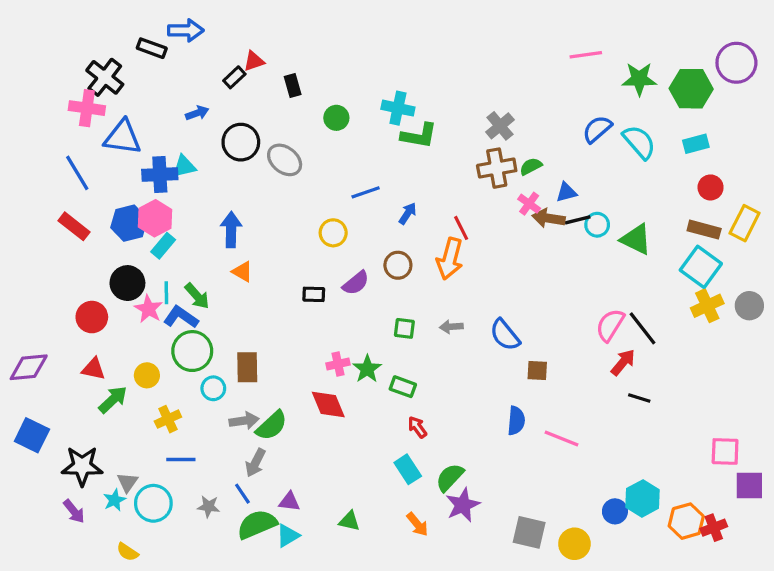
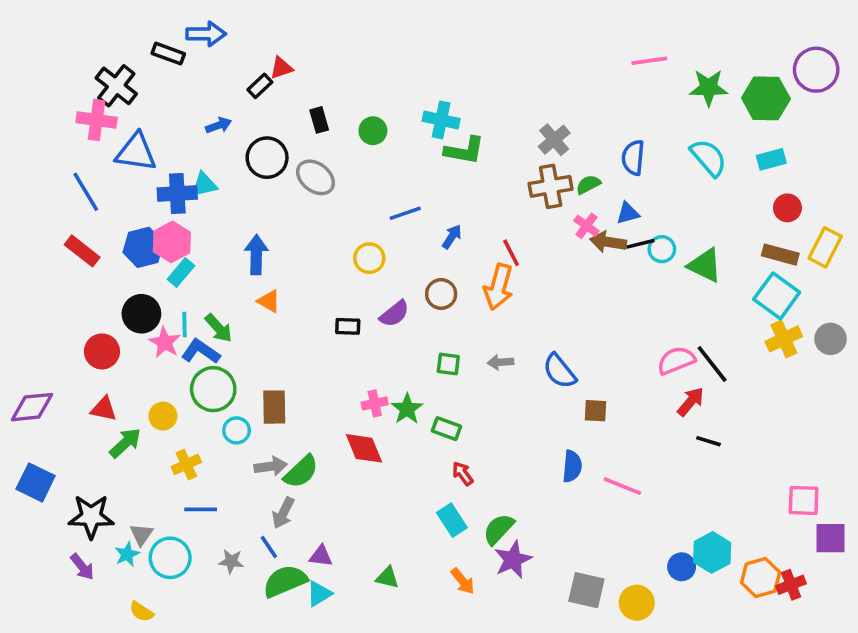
black rectangle: (293, 85) -> (319, 120), moved
blue semicircle: (597, 129) -> (633, 158), moved, turned -44
pink semicircle: (610, 325) -> (676, 360), turned 36

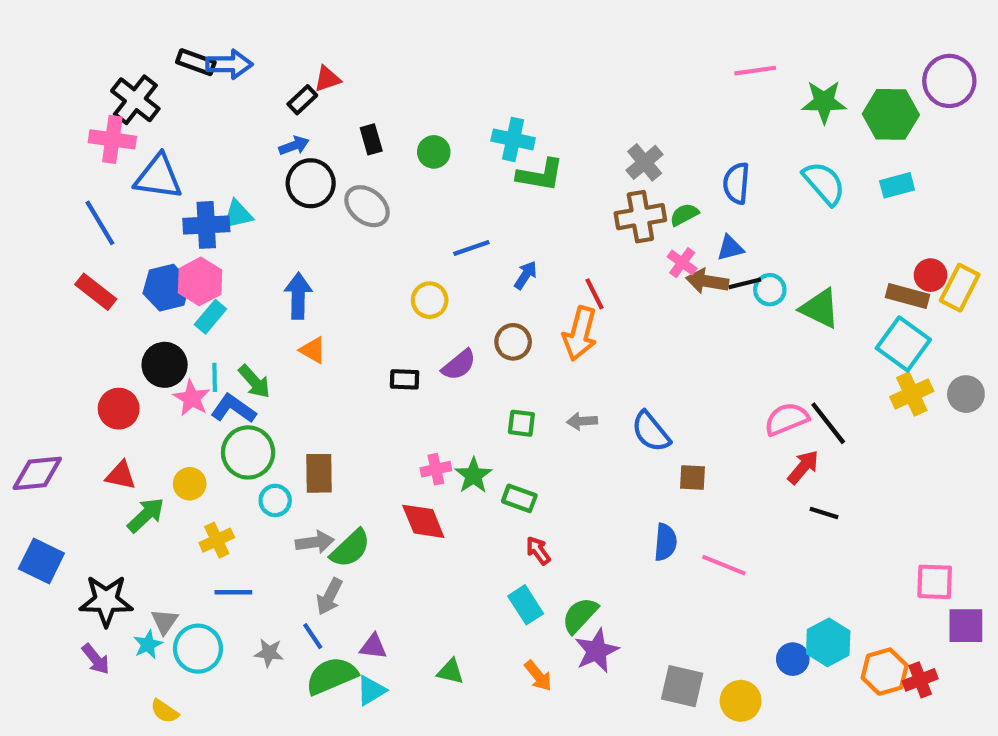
blue arrow: (206, 34) -> (229, 64), moved
blue arrow: (219, 125) -> (294, 146), moved
red circle: (787, 208) -> (930, 275), moved

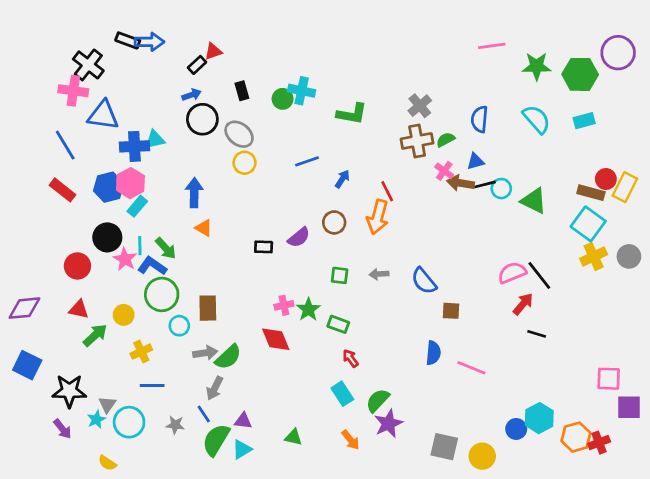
cyan cross: (513, 139) -> (302, 91), moved
yellow circle: (430, 300) -> (245, 163), moved
green semicircle: (332, 676) -> (216, 440), turned -36

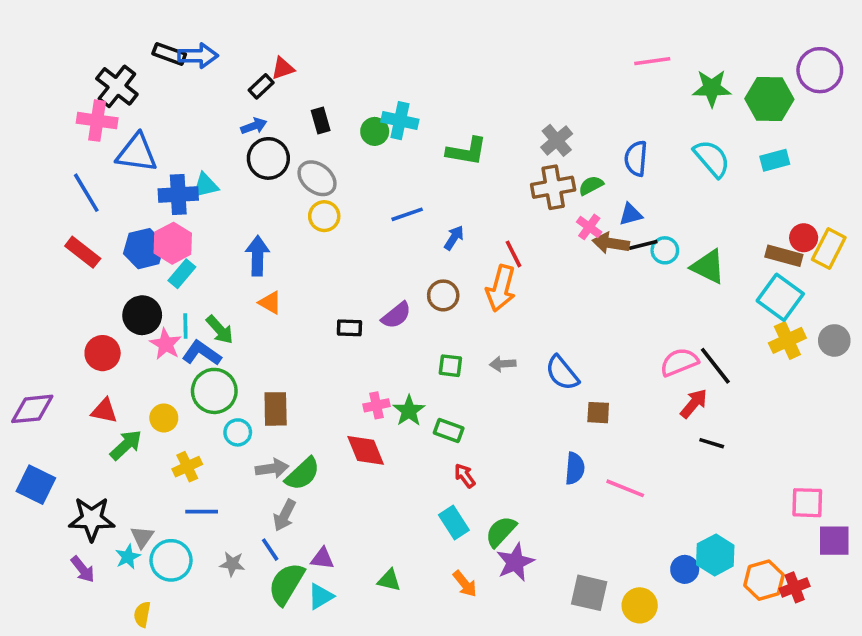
yellow semicircle: (107, 463) -> (142, 614), turned 66

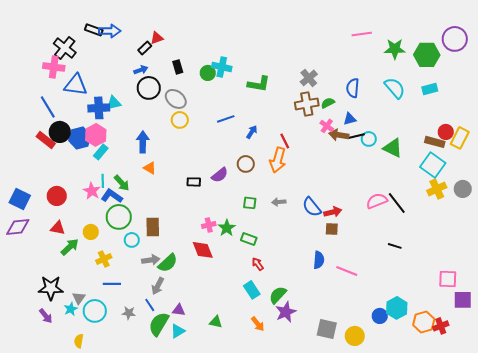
black circle: (142, 315) -> (60, 132), moved
red arrow: (694, 404) -> (333, 212), moved, turned 36
blue square: (36, 485) -> (20, 199), moved

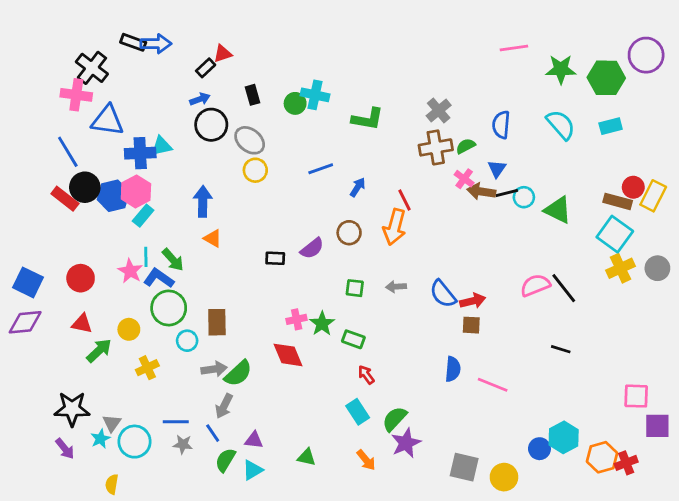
blue triangle: (350, 119) -> (497, 169), turned -40
blue line: (112, 284) -> (176, 422), moved
green semicircle: (159, 324) -> (225, 460), size x0.7

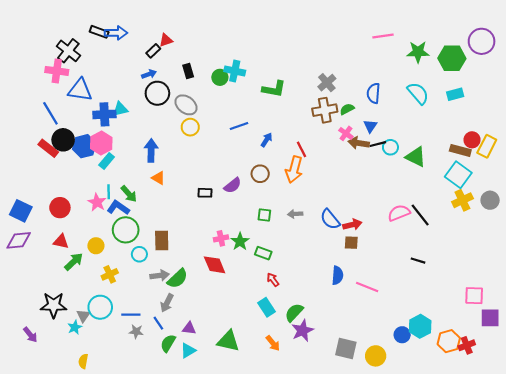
cyan circle: (135, 442) -> (100, 307), moved
purple arrow: (65, 449) -> (30, 335), moved
green triangle: (306, 457) -> (228, 341), size x1.6

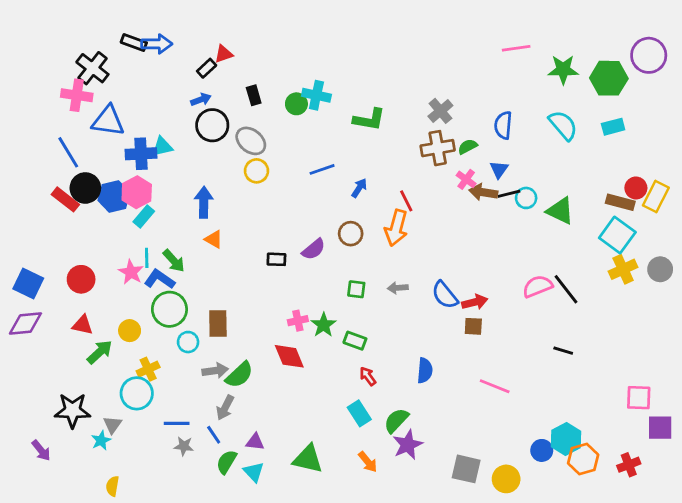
blue semicircle: (337, 275) -> (425, 371), moved
cyan circle: (100, 307) -> (137, 393), moved
orange hexagon: (449, 341) -> (583, 459), moved
cyan triangle: (188, 351) -> (254, 472), turned -42

